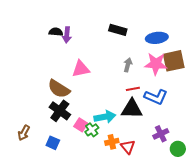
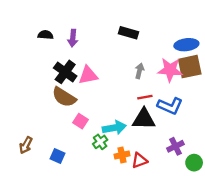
black semicircle: (56, 32) -> (46, 35), moved
blue ellipse: (157, 38) -> (186, 45), moved
black cross: (60, 111) -> (65, 72), moved
pink square: (81, 125) -> (80, 121), moved
red triangle: (128, 147) -> (139, 160), turned 49

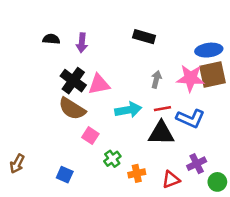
cyan arrow: (114, 128) -> (128, 110), moved
brown arrow: (26, 145) -> (17, 164), moved
red triangle: (139, 160) -> (171, 180), moved

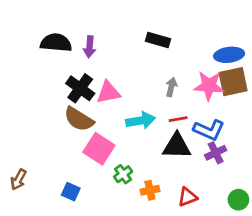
black semicircle: (51, 39) -> (56, 43), size x1.6
pink square: (90, 136) -> (99, 149), size x1.6
purple cross: (197, 164) -> (216, 153), moved

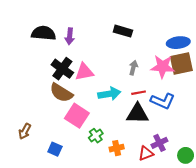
purple cross: (216, 153) -> (159, 143), moved
brown arrow: (18, 180) -> (25, 131), moved

